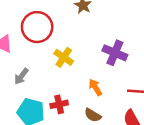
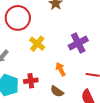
purple cross: (115, 53) -> (78, 43), turned 36

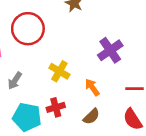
yellow cross: (37, 44) -> (59, 71), moved
brown semicircle: (57, 91) -> (91, 116), turned -72

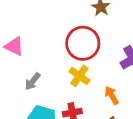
red circle: (28, 29) -> (83, 43), moved

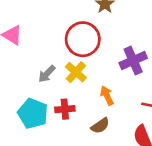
gray arrow: (33, 81) -> (47, 74), moved

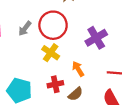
gray arrow: (47, 74) -> (25, 28), moved
red cross: (65, 109) -> (55, 84), moved

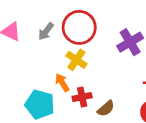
orange arrow: (78, 69) -> (62, 82), moved

